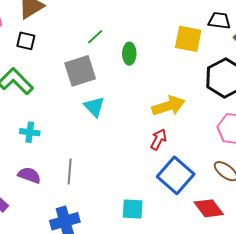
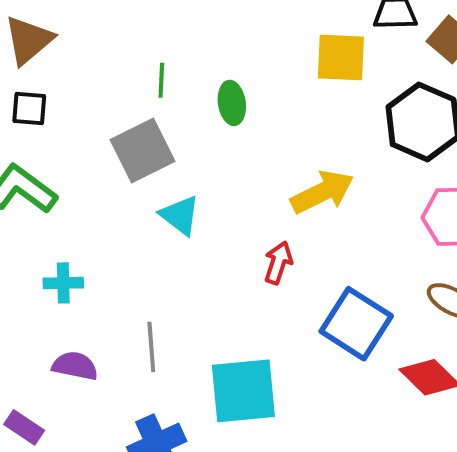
green line: (95, 37) -> (161, 80), turned -36
red arrow: (159, 139) -> (278, 263), moved
cyan square: (133, 209) -> (243, 391), moved, size x1.6

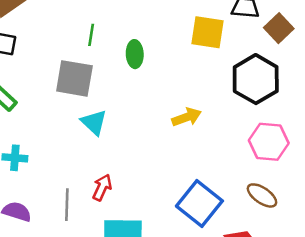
gray square: (143, 150) -> (74, 78), turned 30
yellow arrow: (322, 192) -> (187, 117), size x0.7
red arrow: (278, 263) -> (102, 187), moved

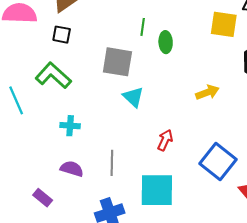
green line: (91, 35) -> (143, 27), moved
red arrow: (102, 187) -> (165, 140), moved

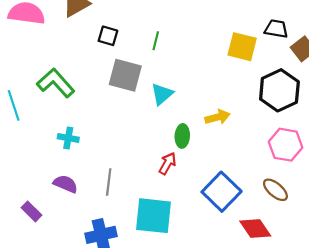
black square: (62, 35) -> (108, 36), moved
green ellipse: (166, 42) -> (182, 136), moved
cyan triangle: (133, 97) -> (162, 94), moved, turned 30

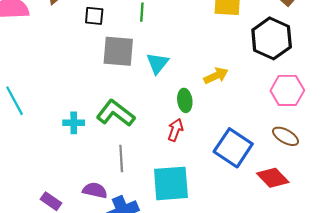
green L-shape: (56, 83) -> (116, 113), moved
purple semicircle: (66, 184) -> (95, 190), moved

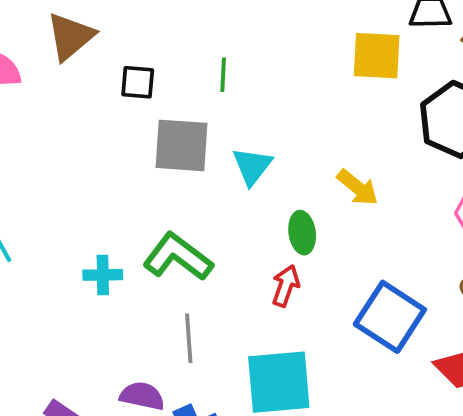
yellow arrow: (216, 76) -> (358, 188), turned 65

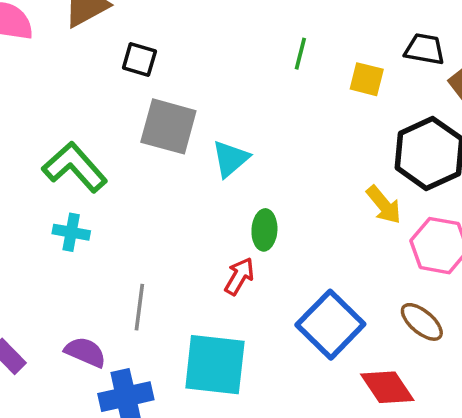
yellow square: (377, 56) -> (367, 79), size x0.7
green line: (223, 75) -> (300, 54), moved
yellow arrow: (358, 188) -> (384, 205), moved
green L-shape: (178, 257) -> (75, 167), moved

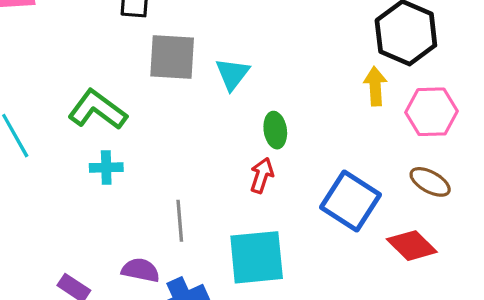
yellow arrow: (384, 205) -> (375, 86), turned -132

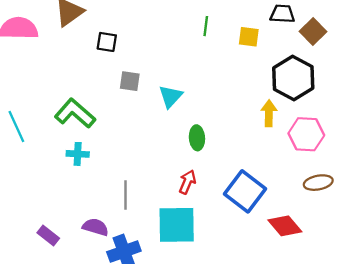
gray square: (172, 57) -> (130, 81), size x0.6
red arrow: (262, 175) -> (187, 182), moved
brown ellipse: (430, 182) -> (318, 183), moved, turned -44

